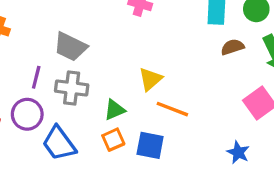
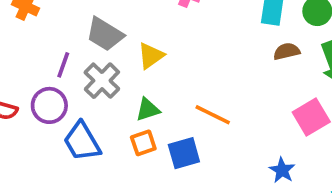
yellow triangle: (150, 79) -> (151, 56), moved
gray cross: (72, 88) -> (102, 81), turned 32
blue square: (150, 145) -> (184, 153), turned -32

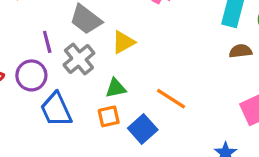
purple line: (63, 65) -> (47, 42), turned -40
blue square: (184, 153) -> (143, 129), turned -32

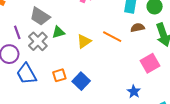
yellow triangle: (123, 42) -> (84, 41), moved
green triangle: (116, 88) -> (58, 32), moved
orange line: (171, 99) -> (112, 37), moved

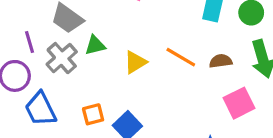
brown semicircle: (138, 28) -> (221, 61), moved

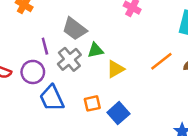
orange line: (181, 57) -> (161, 61), turned -70
yellow triangle: (135, 62) -> (115, 69), moved

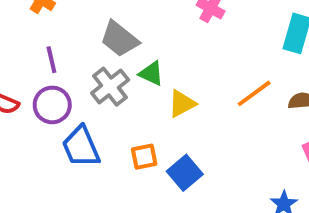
purple line: (45, 46) -> (51, 60), moved
green triangle: (95, 50) -> (151, 73), turned 35

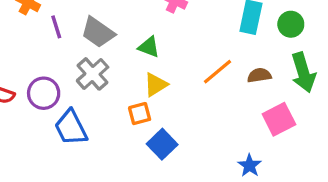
purple line: (51, 60) -> (56, 27), moved
green triangle: (151, 73) -> (149, 47), moved
orange square: (144, 157) -> (140, 114), moved

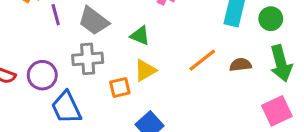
gray cross: (93, 74) -> (88, 59), turned 36
orange square: (140, 114) -> (120, 88), moved
pink square: (279, 119) -> (277, 111), moved

